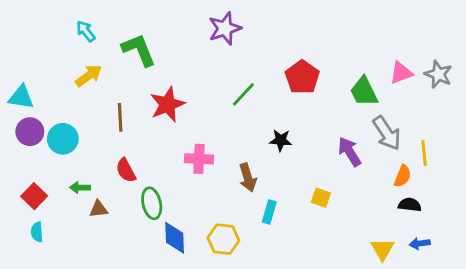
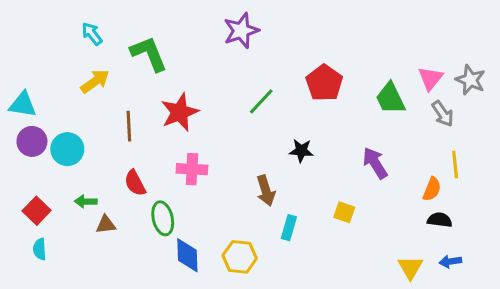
pink triangle: (401, 73) -> (430, 78), turned -30
gray arrow: (387, 133) -> (443, 114), moved, size x0.7
pink cross: (199, 159) -> (192, 169), moved

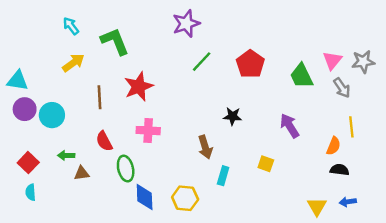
gray star: (470, 80) -> (363, 62), turned -30
green line: (261, 101) -> (202, 62), moved

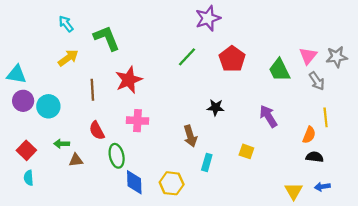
purple star: (186, 24) -> (208, 18), moved

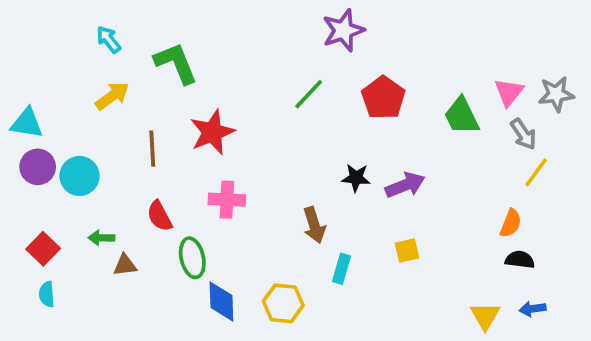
purple arrow: (268, 116) -> (405, 185), moved, turned 100
yellow line: (326, 117) -> (536, 172), moved, turned 42
yellow square: (246, 151) -> (407, 251), turned -32

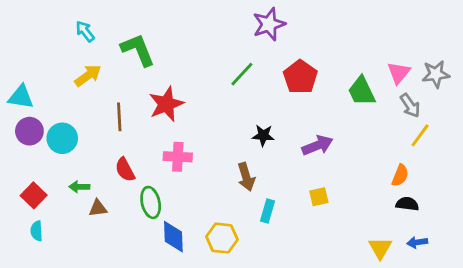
black star: (356, 178) -> (263, 135), moved

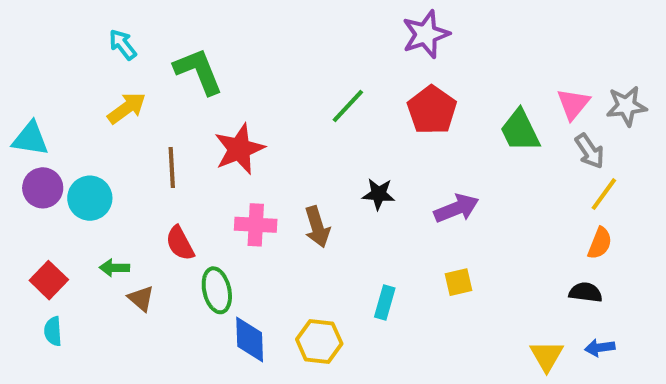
purple star: (269, 24) -> (426, 34), moved
orange semicircle: (400, 175) -> (600, 243), moved
brown arrow: (246, 177) -> (317, 227), moved
brown triangle: (98, 208) -> (141, 299), turned 48

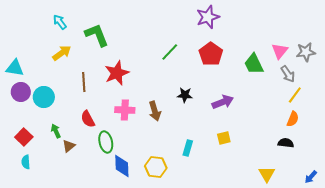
green arrow: (114, 268) -> (56, 131), turned 64
brown triangle: (141, 299) -> (69, 146), turned 40
blue arrow: (600, 348) -> (311, 177), moved, turned -40

